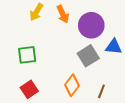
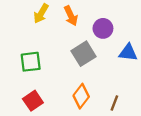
purple circle: (91, 25) -> (103, 28), size x0.7
gray square: (88, 56) -> (83, 54), moved

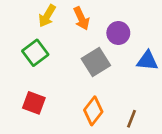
green square: (31, 62) -> (35, 53), moved, turned -30
red square: (33, 101) -> (34, 103), moved, turned -36

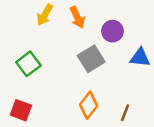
green square: (35, 53) -> (28, 64), moved
red square: (34, 103) -> (21, 110), moved

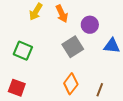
green square: (28, 64) -> (23, 51), turned -30

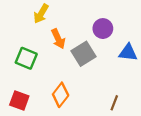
orange arrow: (62, 14) -> (58, 39), moved
orange diamond: (71, 84) -> (61, 95), moved

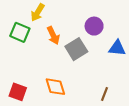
green square: (26, 58) -> (20, 32), moved
orange diamond: (61, 95) -> (55, 87), turned -55

